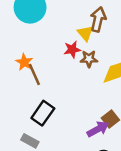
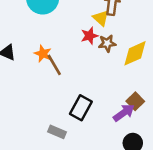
black rectangle: (43, 113) -> (81, 108), moved

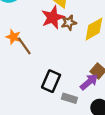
red star: (89, 36) -> (53, 17), size x1.5
gray rectangle: (57, 132) -> (69, 98), moved

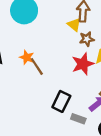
red star: (53, 17) -> (83, 64), moved
brown star: (69, 23) -> (87, 39), moved

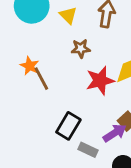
yellow triangle: (74, 25) -> (68, 15), moved
brown star: (87, 39) -> (81, 48), moved

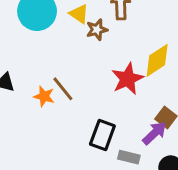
brown star: (81, 48) -> (97, 30), moved
orange star: (30, 66) -> (44, 96), moved

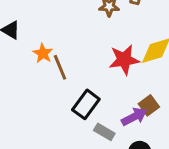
brown line: (63, 89) -> (60, 67), moved

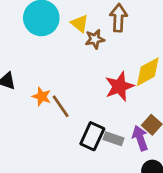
purple arrow: (134, 117) -> (140, 138), turned -70
gray rectangle: (104, 132) -> (114, 139), moved

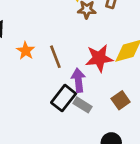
brown line: (61, 106) -> (55, 57), moved
purple arrow: (140, 138) -> (78, 80), moved

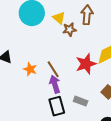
purple arrow: (78, 80) -> (55, 84), moved
black rectangle: (64, 98) -> (57, 106), moved, turned -42

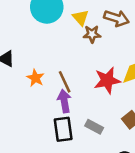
brown arrow: (87, 15) -> (116, 18), turned 96

